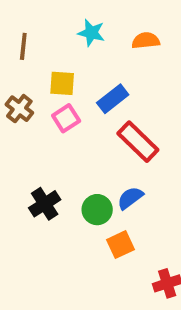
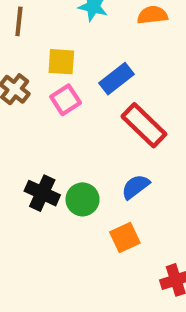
black cross: (45, 204) -> (42, 193), turned -32
green circle: (97, 210) -> (83, 199), moved

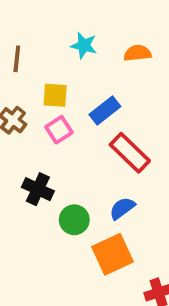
black cross: (42, 193) -> (38, 189), moved
orange square: (125, 238) -> (113, 254), size x1.5

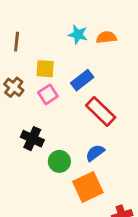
cyan star: (84, 45) -> (78, 35), moved

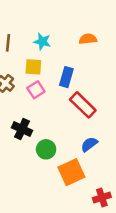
cyan star: (78, 35) -> (42, 42), moved
blue rectangle: (82, 80) -> (66, 77), turned -36
blue semicircle: (95, 153) -> (89, 144), moved

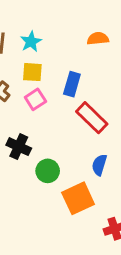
cyan star: (42, 42) -> (31, 42), moved, turned 30
blue semicircle: (89, 144) -> (99, 165), turned -36

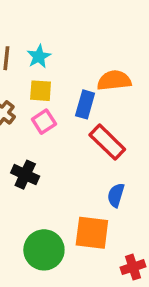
orange semicircle: (98, 39) -> (114, 80), moved, size x1.4
green circle: (48, 171) -> (44, 250), moved, size x1.5
orange square: (78, 198) -> (92, 233), turned 32

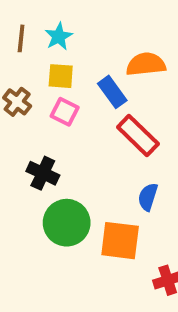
blue rectangle: (85, 104) -> (112, 92), turned -52
pink square: (44, 122) -> (65, 112), turned -30
green circle: (44, 250) -> (67, 223), moved

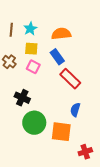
orange semicircle: (146, 64) -> (61, 34), moved

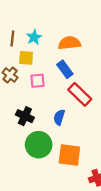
yellow square: (31, 49) -> (26, 58), moved
pink square: (33, 67) -> (37, 81), turned -32
blue semicircle: (75, 110) -> (59, 117), moved

